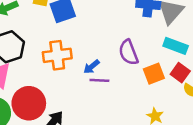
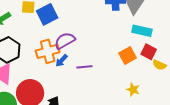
purple semicircle: (129, 52) -> (65, 41), moved, turned 90
blue arrow: (92, 67) -> (62, 61), moved

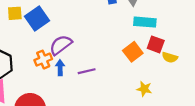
orange cross: (48, 51) -> (43, 60), size x0.7
blue arrow: (62, 61) -> (60, 68), turned 144

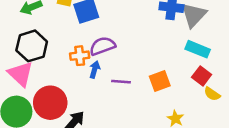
orange square: (133, 52) -> (160, 81), moved

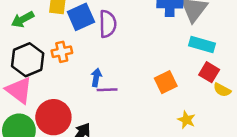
purple semicircle: (102, 46) -> (108, 24), moved, turned 115
orange cross: (80, 56) -> (62, 52), moved
purple line: (121, 82) -> (107, 90), moved

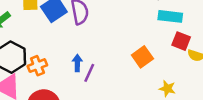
orange cross: (62, 52) -> (37, 66), moved
purple line: (107, 90) -> (89, 73), turned -54

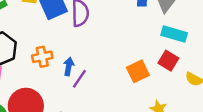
red square: (181, 41) -> (168, 61), moved
orange cross: (37, 66) -> (42, 57), moved

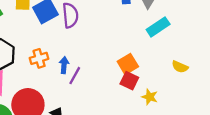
cyan rectangle: (174, 34) -> (158, 27), turned -45
red square: (168, 61) -> (129, 81), moved

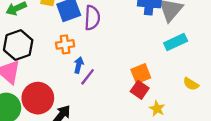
orange cross: (39, 58) -> (65, 44), moved

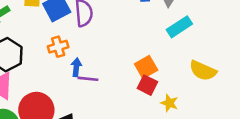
purple line: (88, 77) -> (88, 79), turned 66
yellow semicircle: (191, 84) -> (203, 71), size x1.5

